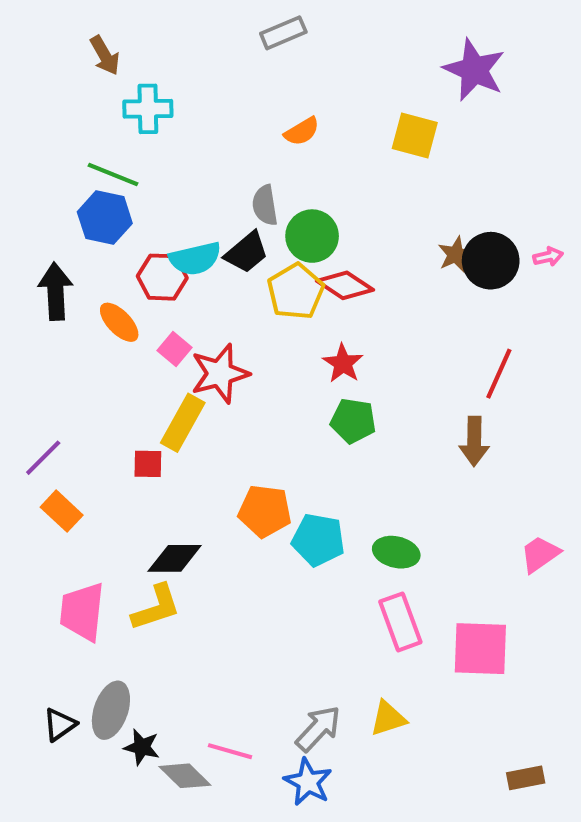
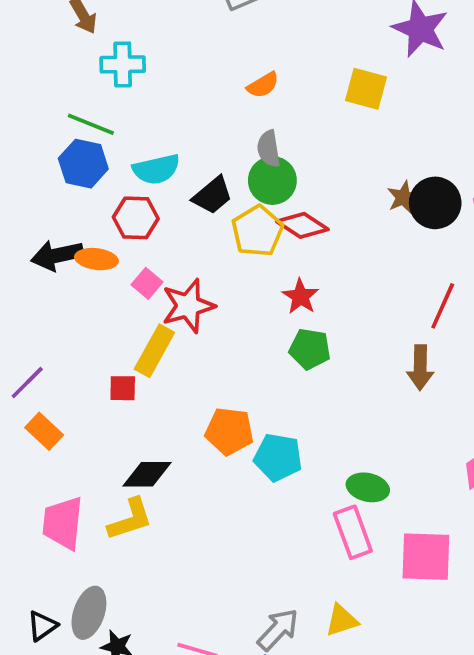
gray semicircle: (265, 205) -> (269, 149), moved
cyan semicircle: (195, 259) -> (156, 169), moved
black arrow: (56, 291) -> (57, 255), moved, turned -99
orange ellipse: (119, 322) -> (96, 259), turned -39
green ellipse: (396, 552) -> (368, 487), moved

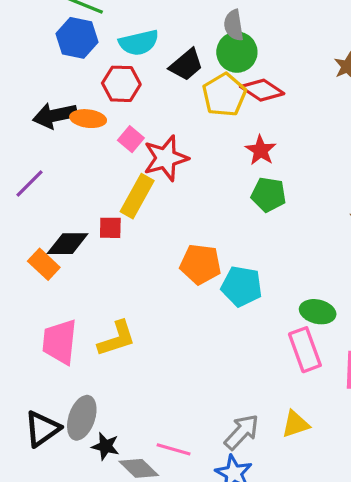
purple line: (27, 383) -> (30, 183), moved
black diamond: (147, 474) -> (68, 244), moved
black triangle: (42, 626) -> (42, 429), size x1.4

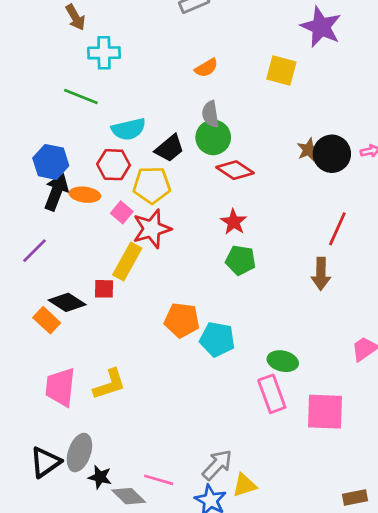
blue hexagon: (77, 38) -> (51, 162), moved
yellow pentagon: (224, 95) -> (152, 185), moved, turned 30
black arrow: (55, 115) -> (56, 192), turned 123
black diamond: (68, 244) -> (67, 302), turned 33
yellow triangle: (295, 424) -> (245, 485), moved

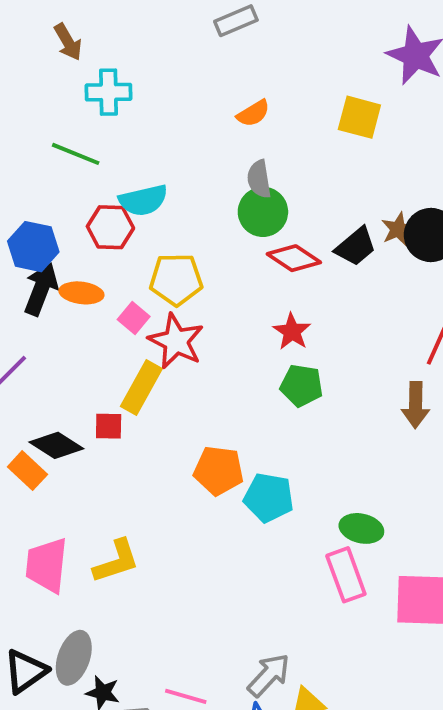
black trapezoid: (170, 148) -> (356, 247), moved
red hexagon: (114, 165) -> (110, 227), moved
red star: (152, 229) -> (176, 341), turned -30

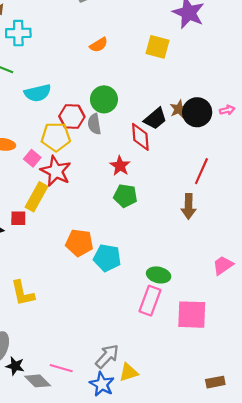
gray semicircle: (259, 179) -> (94, 124), moved
red hexagon: (110, 227) -> (72, 117), moved
red diamond: (294, 258) -> (140, 137), moved, turned 52
yellow L-shape: (116, 561) -> (23, 293), turned 96
pink rectangle: (346, 575) -> (150, 301), turned 40

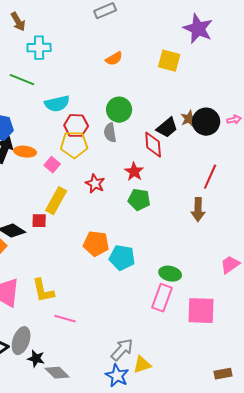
red hexagon: (72, 117) -> (76, 126), moved
red star: (56, 171) -> (95, 184), moved, size x0.7
pink line: (61, 368) -> (65, 319), moved

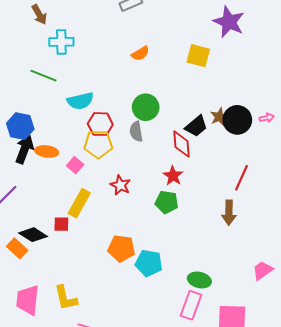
red star: (134, 172) -> (173, 176), moved

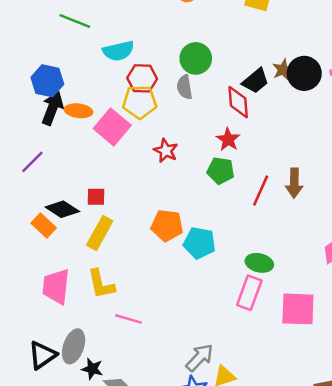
pink square: (75, 165) -> (112, 127), size x1.8
red line: (241, 178) -> (261, 191), moved
yellow rectangle: (79, 203) -> (100, 233), moved

